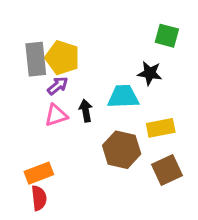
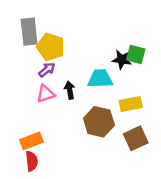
green square: (167, 36) -> (136, 54), moved
gray rectangle: (36, 59) -> (29, 32), moved

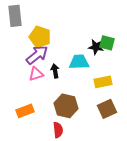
gray rectangle: (29, 32) -> (15, 16), moved
purple arrow: (47, 70) -> (37, 55), size x1.6
brown hexagon: (99, 122) -> (66, 106), moved
red semicircle: (32, 161) -> (58, 130), moved

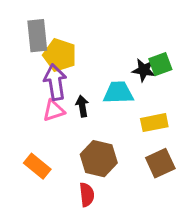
gray rectangle: (15, 16) -> (37, 36), moved
green square: (107, 43) -> (160, 64), turned -35
purple arrow: (37, 55) -> (55, 82), turned -60
orange rectangle: (25, 111) -> (37, 166), turned 60

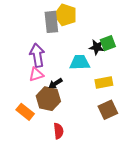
gray rectangle: (37, 36) -> (51, 22), moved
yellow pentagon: (60, 55) -> (66, 15), moved
black arrow: (82, 106) -> (55, 84), moved, turned -112
brown hexagon: (99, 159) -> (48, 99), moved

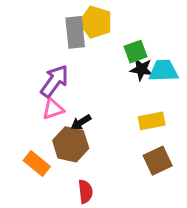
green square: (108, 43) -> (135, 52), moved
purple arrow: (37, 55) -> (54, 81), turned 45
cyan trapezoid: (80, 62) -> (163, 71), moved

